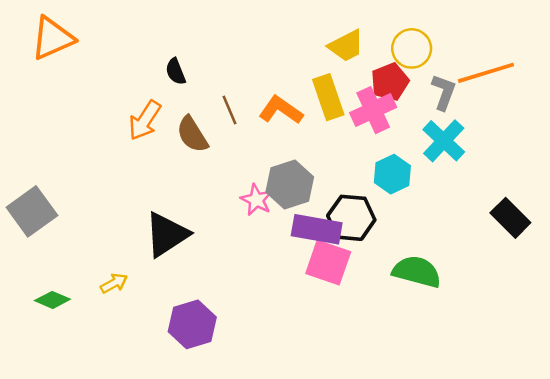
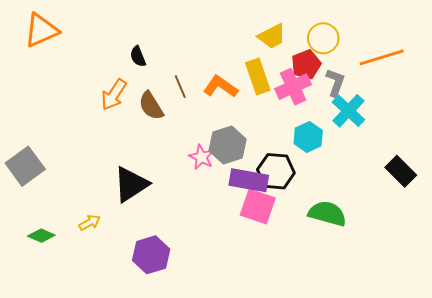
gray L-shape: (444, 92) -> (335, 83), moved

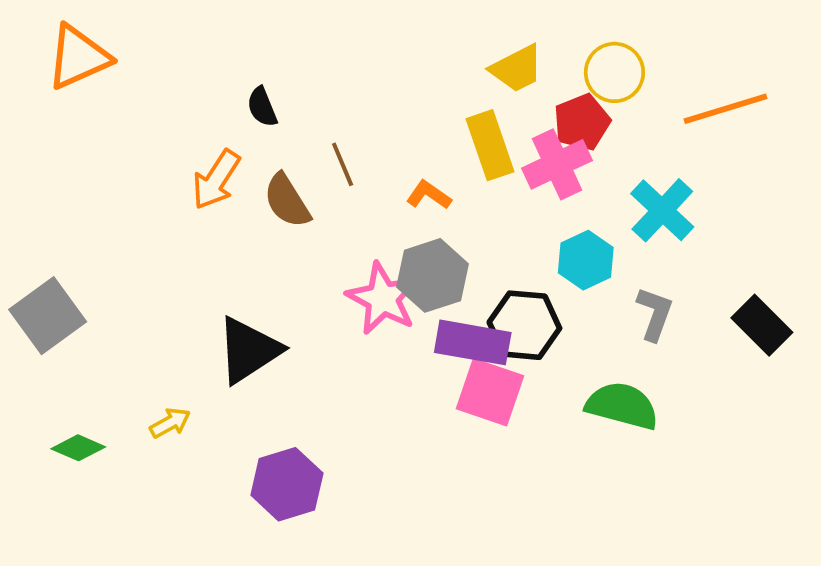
gray L-shape: (335, 83) -> (655, 314), moved
orange L-shape: (221, 87) -> (429, 195), moved, size x0.7
pink star: (201, 157) -> (383, 298), size x1.5

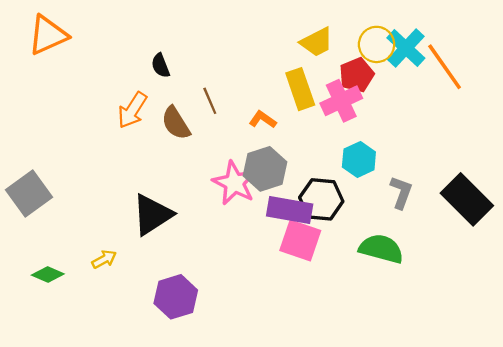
orange line: (726, 109) -> (445, 67), turned 72
cyan cross: (662, 210) -> (406, 48), moved
black rectangle: (762, 325) -> (467, 199), size x1.4

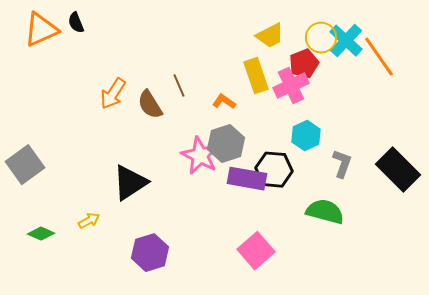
black semicircle: (161, 66) -> (76, 23), moved
pink square: (300, 240) -> (256, 251), moved, turned 30

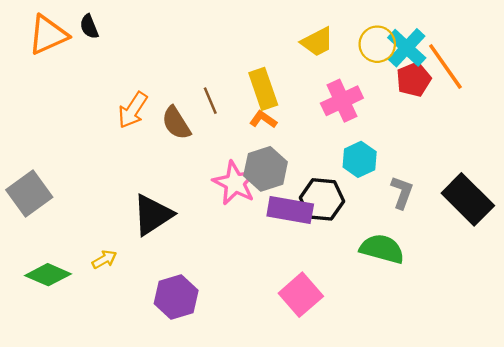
red pentagon: (304, 64) -> (414, 79), moved
yellow rectangle: (256, 76) -> (263, 89), moved
green diamond: (41, 234) -> (48, 275), size x1.4

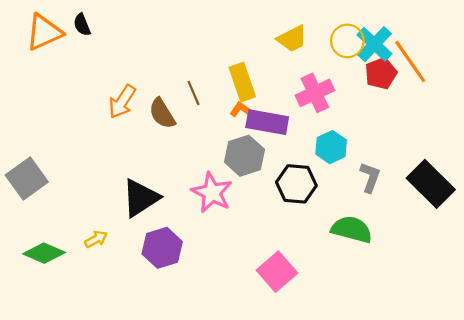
pink star: (235, 183) -> (212, 193), moved
purple rectangle: (290, 210) -> (267, 122), moved
purple hexagon: (176, 297) -> (162, 248), moved

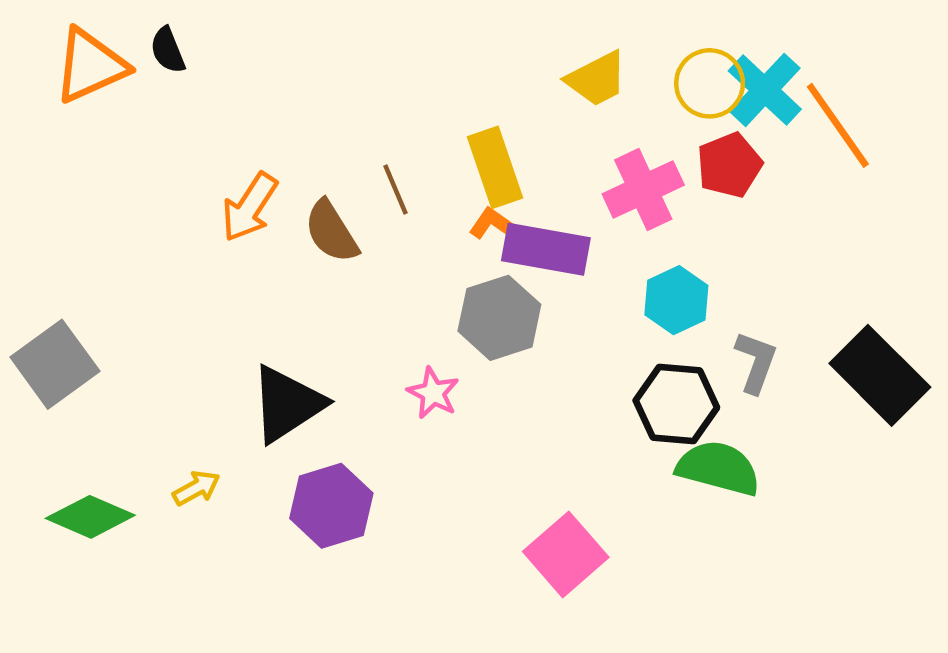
red pentagon: (381, 73) -> (729, 165), moved
black hexagon: (296, 184) -> (676, 404), moved
pink star: (212, 193) -> (433, 393), size x0.6

